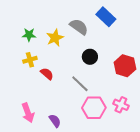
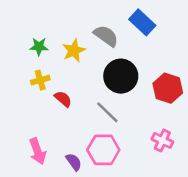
black circle: (90, 57) -> (121, 76), size x1.6
pink hexagon: (94, 108) -> (103, 150), moved

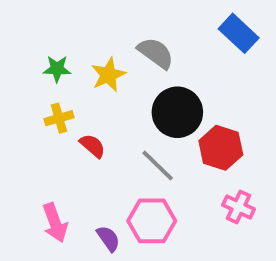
blue rectangle: (142, 22) -> (239, 33), moved
red hexagon: (168, 88) -> (221, 148), moved

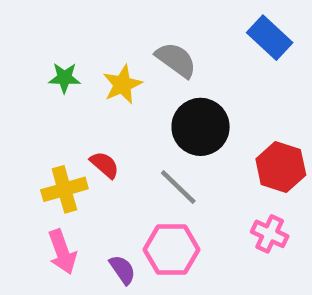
yellow cross: (59, 118) -> (64, 189), moved, size x1.4
red hexagon: (221, 148) -> (281, 167), moved

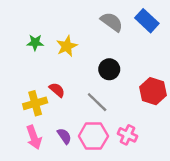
gray semicircle: (176, 60) -> (112, 22), moved
black circle: (201, 127) -> (109, 69), size x0.7
pink cross: (270, 234) -> (127, 135), moved
purple semicircle: (122, 270) -> (64, 136), moved

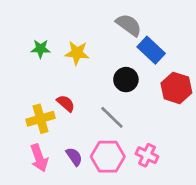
blue rectangle: (147, 21) -> (151, 50), moved
yellow star: (67, 46) -> (77, 53), turned 30
red hexagon: (153, 91) -> (176, 88), moved

